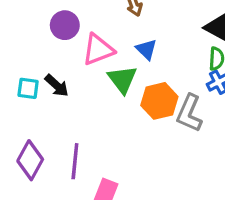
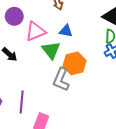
blue triangle: (146, 49) -> (66, 31), turned -32
gray L-shape: (189, 113) -> (61, 80), moved

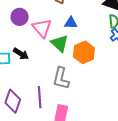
pink triangle: (35, 31) -> (42, 28), turned -40
gray L-shape: (61, 80) -> (61, 78), moved

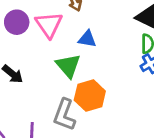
pink triangle: (42, 28) -> (49, 25), moved
orange hexagon: (84, 52) -> (90, 96), moved

